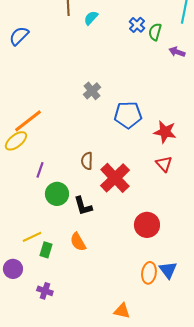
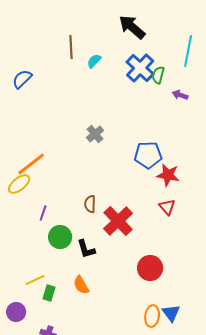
blue cross: (137, 25) -> (140, 68), size x1.8
blue pentagon: (128, 115) -> (148, 155), moved

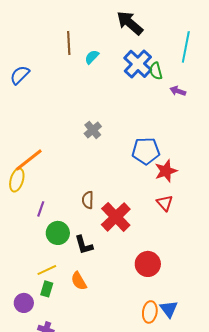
green semicircle: (158, 75) -> (156, 71), turned -30
red star: (168, 175) -> (166, 171), turned -30
yellow ellipse: (19, 184) -> (17, 180), turned -35
yellow line: (35, 280) -> (47, 270), moved
purple circle: (16, 312) -> (24, 303), moved

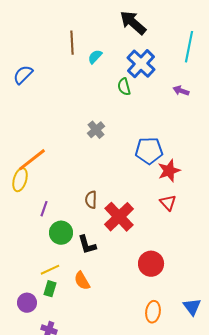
green semicircle: (156, 71) -> (124, 87), moved
blue triangle: (169, 309) -> (192, 307), moved

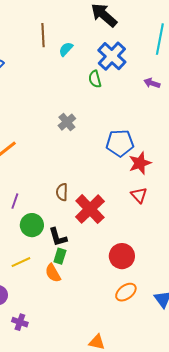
green rectangle: (50, 289) -> (60, 256), moved
orange ellipse: (153, 312) -> (126, 292), moved, turned 45

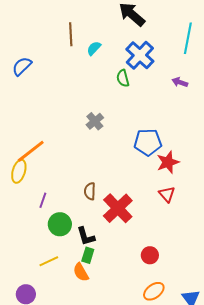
red circle: (122, 256) -> (150, 255), size x0.7

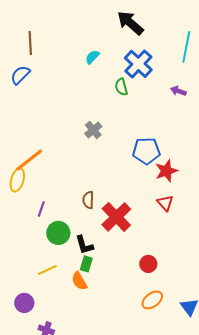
brown line: (71, 34) -> (30, 43), moved

